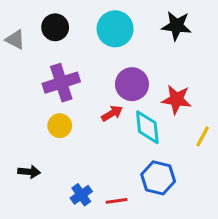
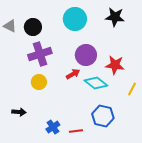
black circle: (55, 27) -> (33, 27), moved
cyan diamond: (147, 127) -> (96, 83), turned -45

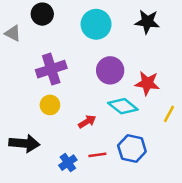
black circle: (33, 27) -> (42, 14), moved
red arrow: (73, 74) -> (87, 122), moved
black arrow: (19, 112) -> (24, 143), size x1.6
red line: (76, 131) -> (97, 155), moved

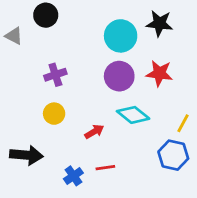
cyan circle: (96, 24) -> (121, 36), moved
purple cross: (51, 69) -> (55, 75), size x0.7
red star: (147, 83) -> (159, 73), moved
blue hexagon: (132, 148) -> (173, 155), moved

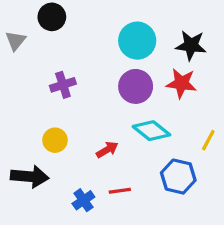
black star: (159, 23) -> (191, 45), moved
gray triangle: (14, 36) -> (15, 41), turned 42
yellow circle: (54, 114) -> (55, 140), moved
blue hexagon: (173, 155) -> (178, 177), moved

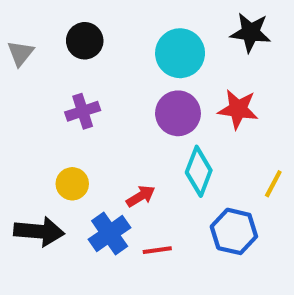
black circle: (52, 17) -> (85, 41), moved
black star: (191, 45) -> (251, 32), moved
cyan diamond: (151, 131) -> (199, 171), turned 72
blue cross: (83, 200) -> (110, 234), moved, size x1.4

